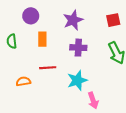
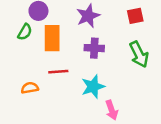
orange rectangle: (42, 39) -> (52, 38), size x1.5
green semicircle: (12, 41) -> (25, 32), moved, turned -144

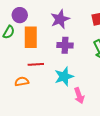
orange semicircle: (30, 88) -> (22, 81), moved

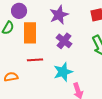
purple cross: (65, 45) -> (64, 41), turned 35
orange semicircle: (22, 81) -> (11, 77), moved

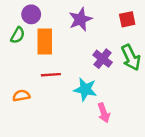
purple cross: (64, 41) -> (103, 59), moved
cyan star: (63, 72) -> (85, 89), turned 30

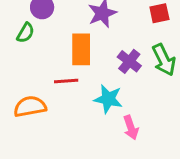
orange rectangle: (45, 41) -> (81, 49), moved
orange semicircle: (21, 96) -> (30, 106), size x1.5

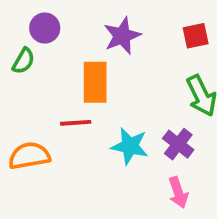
purple cross: (129, 61) -> (178, 144), moved
pink arrow: (131, 128) -> (178, 192), moved

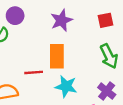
orange rectangle: (95, 82) -> (57, 56), moved
purple cross: (178, 144) -> (107, 91), moved

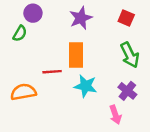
red square: (105, 20) -> (126, 18), turned 35

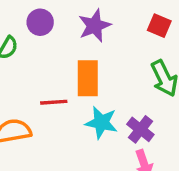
purple circle: (33, 13) -> (40, 22), moved
purple cross: (127, 91) -> (140, 129), moved

